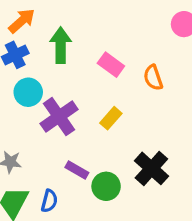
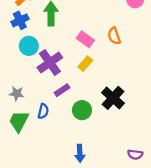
pink rectangle: (111, 65) -> (85, 39), moved
purple rectangle: (77, 170) -> (62, 90), moved, turned -64
blue semicircle: (49, 201) -> (43, 111), moved

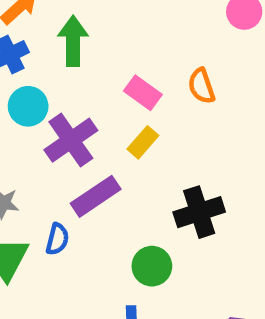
purple rectangle: (62, 90) -> (96, 196), size x1.5
black cross: (113, 98) -> (199, 212), turned 30
green circle: (82, 110) -> (152, 266), moved

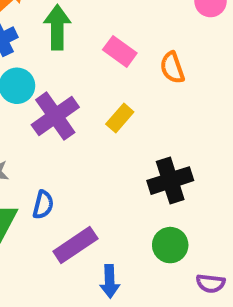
pink rectangle: (143, 93) -> (120, 51), moved
purple rectangle: (96, 196) -> (75, 245), moved
green circle: (152, 266) -> (170, 245), moved

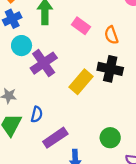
yellow rectangle: (120, 118) -> (81, 82), moved, size x1.5
black cross: (170, 181) -> (110, 69), moved, turned 30

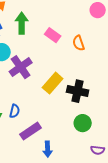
black cross: (110, 69) -> (78, 91), moved
green circle: (110, 138) -> (83, 123), moved

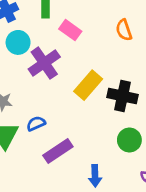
pink rectangle: (53, 35) -> (70, 30), moved
blue semicircle: (15, 111) -> (36, 124), turned -128
blue arrow: (48, 149) -> (95, 176), moved

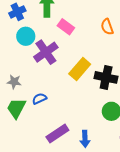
purple rectangle: (58, 151) -> (57, 133), moved

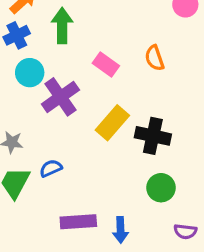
pink rectangle: (66, 27) -> (106, 64), moved
purple rectangle: (57, 133) -> (78, 222), turned 30

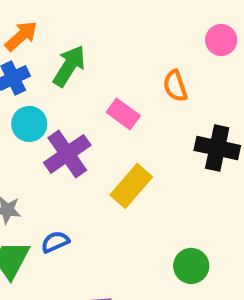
green arrow: (62, 26) -> (69, 66), turned 32
orange semicircle: (155, 58) -> (175, 86), moved
black cross: (153, 136) -> (217, 148), moved

